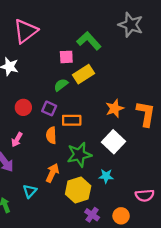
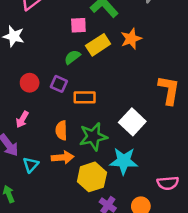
orange star: (115, 108) -> (131, 39), moved
orange semicircle: (51, 135) -> (61, 130), moved
orange arrow: (52, 173) -> (63, 157), turned 60
cyan star: (106, 176) -> (124, 161), size x1.6
cyan triangle: (30, 191) -> (31, 165), moved

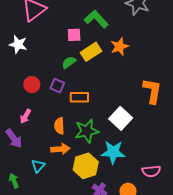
cyan triangle: (31, 165) -> (38, 166), moved

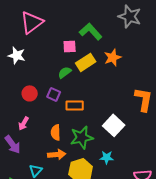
cyan star: (113, 152) -> (107, 157), size x0.6

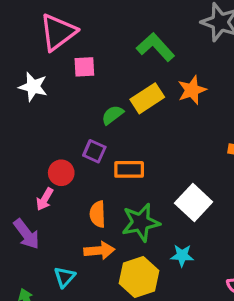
pink square: (70, 46) -> (84, 67), moved
red circle: (30, 93) -> (61, 173), moved

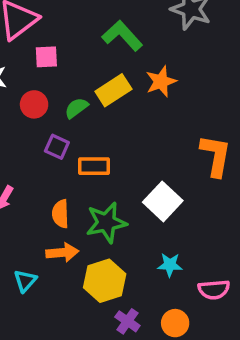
red circle: (61, 173) -> (34, 104), moved
cyan star: (182, 256) -> (170, 265), moved

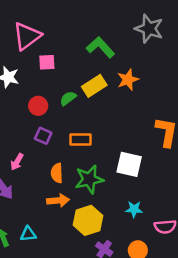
red circle: (34, 104) -> (38, 106), moved
purple square: (57, 147) -> (43, 136), moved
white square: (163, 201) -> (129, 164), turned -30
cyan triangle: (25, 281) -> (28, 234), moved, turned 42

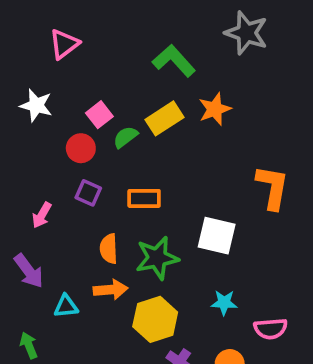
pink triangle: (27, 36) -> (64, 44), size x0.7
pink square: (47, 62) -> (99, 115), moved, turned -35
pink arrow: (17, 162) -> (42, 215), moved
cyan triangle: (28, 234) -> (66, 306), moved

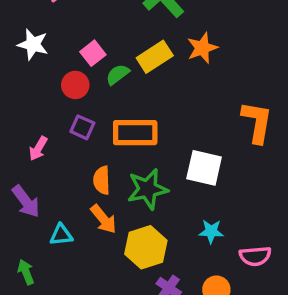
orange rectangle: (144, 198) -> (135, 133), size x1.4
orange arrow: (111, 290) -> (103, 219), turned 56

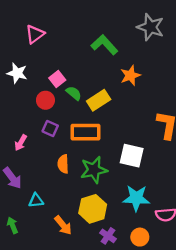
yellow rectangle: (155, 57) -> (99, 100), moved
green semicircle: (118, 74) -> (74, 93), turned 77
orange arrow: (103, 219) -> (63, 225), moved
cyan star: (211, 231) -> (136, 198), size x1.6

